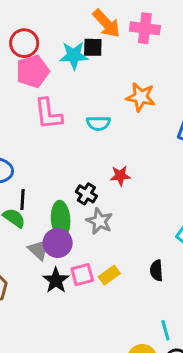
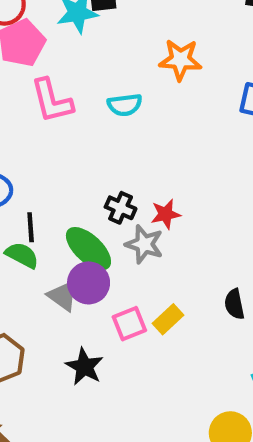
red star: (120, 176) -> (166, 214), moved
green ellipse: (61, 219) -> (88, 249), turned -36
black star: (56, 280) -> (84, 367), moved

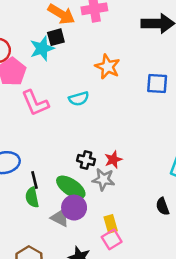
orange star: (180, 60) -> (108, 67), turned 30
green semicircle: (22, 255) -> (32, 197), turned -120
yellow rectangle: (168, 319) -> (111, 224), moved, turned -54
pink square: (129, 324) -> (112, 239), moved

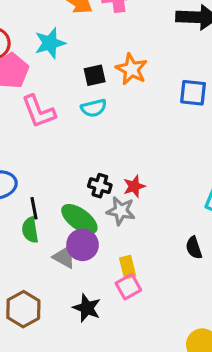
black square: (56, 37) -> (95, 75), moved

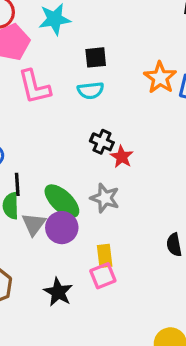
orange star: (131, 69) -> (160, 78), moved
black cross: (100, 186) -> (102, 142), moved
red star: (134, 186) -> (122, 157), moved, turned -30
gray triangle: (64, 257) -> (34, 224), moved, turned 30

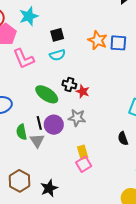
black line: (17, 184) -> (39, 123), moved
green ellipse: (62, 201) -> (47, 94), moved
purple circle: (62, 228) -> (54, 125), moved
black star: (58, 292) -> (49, 188), moved, turned 30

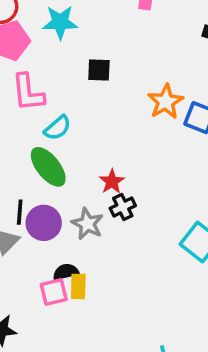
cyan semicircle: (57, 55) -> (58, 128), moved, turned -42
black cross: (69, 85) -> (123, 207), moved, turned 32
black semicircle: (123, 138) -> (66, 272), moved, turned 80
pink square: (84, 164) -> (54, 292), moved

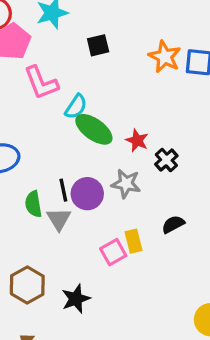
green ellipse: (48, 167) -> (94, 129), moved
black cross: (123, 207) -> (166, 160), moved
black semicircle: (66, 272) -> (173, 224), moved

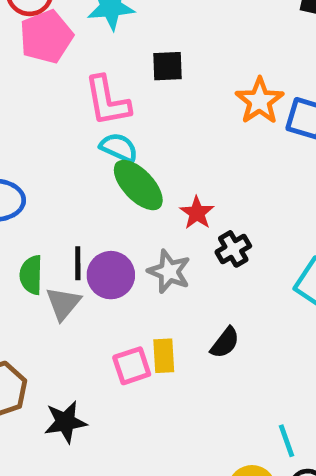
pink L-shape: (41, 83) -> (107, 101), moved
cyan semicircle: (76, 107) -> (119, 148), turned -110
black semicircle: (173, 224) -> (225, 343), turned 145

